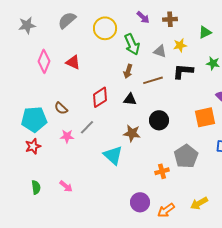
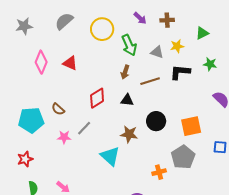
orange square: (205, 117) -> (191, 126), moved
red star: (33, 146) -> (25, 159), moved

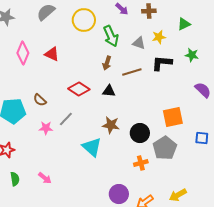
red diamond: (97, 98) -> (79, 89), turned 65
black circle: (156, 121) -> (140, 133), moved

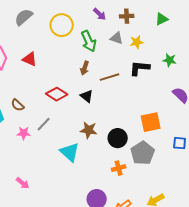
green triangle: (184, 24) -> (162, 19), moved
gray triangle: (139, 43) -> (117, 38), moved
black triangle: (109, 91) -> (87, 96), turned 32

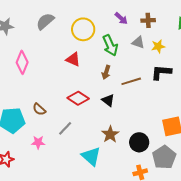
red triangle: (30, 59) -> (73, 59), moved
brown star: (89, 130) -> (110, 134), turned 30
pink star: (24, 133) -> (38, 142), moved

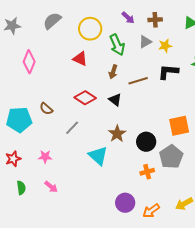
gray triangle: (138, 42) -> (145, 42), turned -48
pink star: (38, 142) -> (45, 157), moved

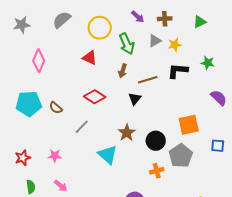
black triangle: (115, 100) -> (135, 99), moved, turned 32
cyan pentagon: (19, 120) -> (29, 104), moved

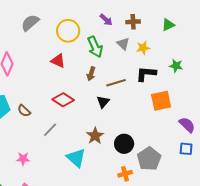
gray triangle: (155, 41) -> (123, 44), turned -48
purple semicircle: (219, 98) -> (187, 125), moved
orange square: (189, 125) -> (161, 101), moved

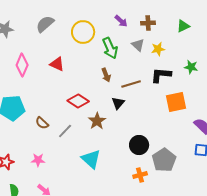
red triangle: (58, 61) -> (57, 64), moved
brown arrow: (91, 74) -> (106, 75), turned -40
brown semicircle: (24, 111) -> (42, 123), moved
brown star: (95, 136) -> (97, 121), moved

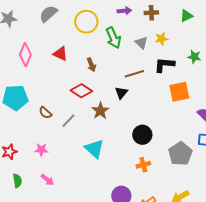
purple arrow: (121, 21) -> (124, 11), turned -48
gray triangle: (138, 45) -> (141, 43), moved
brown arrow: (106, 75) -> (91, 65), moved
gray pentagon: (164, 160) -> (180, 154), moved

